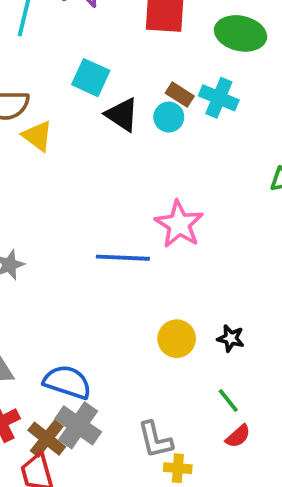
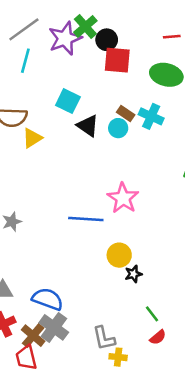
yellow triangle: (37, 136) -> (32, 138), turned 50
black star: (231, 338) -> (133, 274), moved, turned -30
yellow circle: (177, 339) -> (119, 255), moved

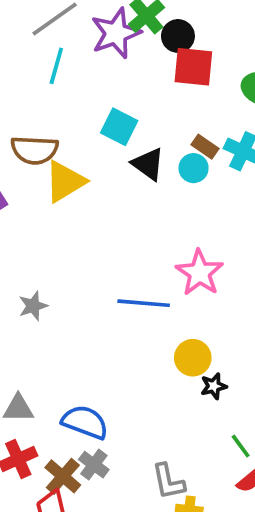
yellow triangle: (32, 138) -> (65, 182), size x1.4
gray cross: (54, 327) -> (94, 465), size x0.7

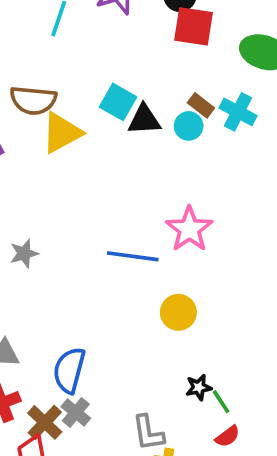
cyan square: (119, 127) -> (118, 102), moved
black triangle: (148, 164) -> (144, 120), turned -42
black star: (214, 386) -> (199, 387), moved
blue semicircle: (85, 422) -> (69, 370), turned -99

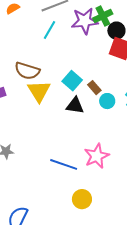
brown rectangle: (201, 105) -> (94, 88), moved
black triangle: (144, 120) -> (75, 106), moved
yellow triangle: (62, 133) -> (39, 91), turned -45

